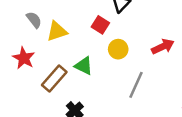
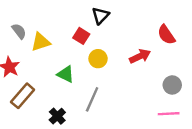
brown rectangle: (54, 78) -> (23, 96), moved
gray line: (136, 85) -> (92, 99), moved

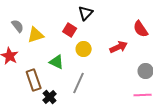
brown rectangle: (23, 96) -> (34, 80), moved, turned -60

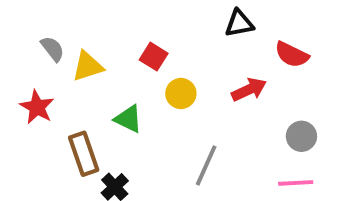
black triangle: (86, 13) -> (239, 23), moved, turned 35
red semicircle: (141, 29) -> (292, 55), turned -30
gray line: (79, 83) -> (206, 165), moved

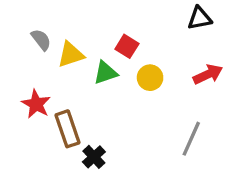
red star: (37, 107) -> (36, 104), moved
green triangle: (128, 119) -> (105, 73), moved, turned -45
gray line: (206, 165) -> (191, 139), moved

